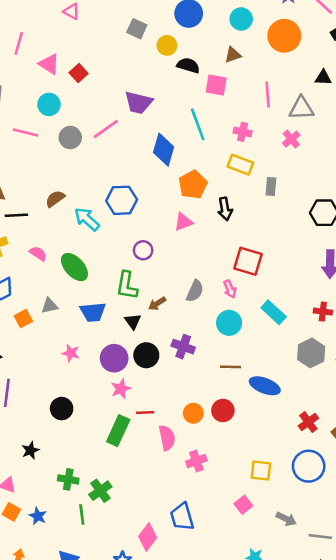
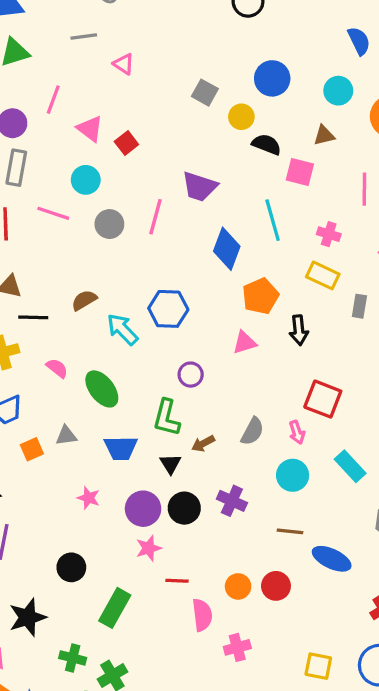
pink line: (106, 129) -> (155, 217), turned -44
green rectangle: (118, 431) -> (115, 608), moved
black star: (30, 450) -> (28, 617), size x1.6

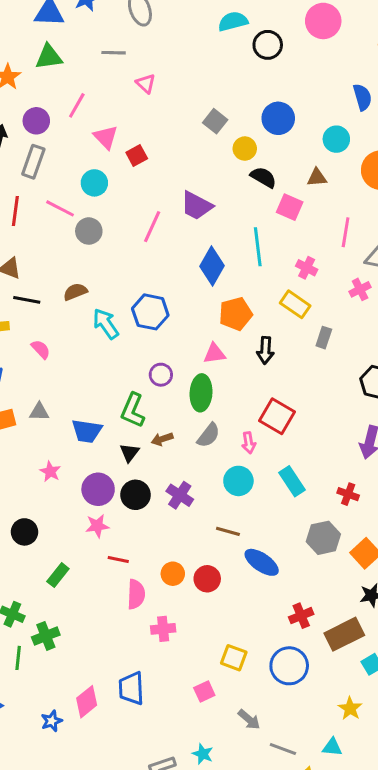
gray circle: (109, 224) -> (89, 231), moved
green ellipse: (102, 389) -> (201, 393), moved, turned 32
green rectangle: (115, 608) -> (58, 575), size x0.7

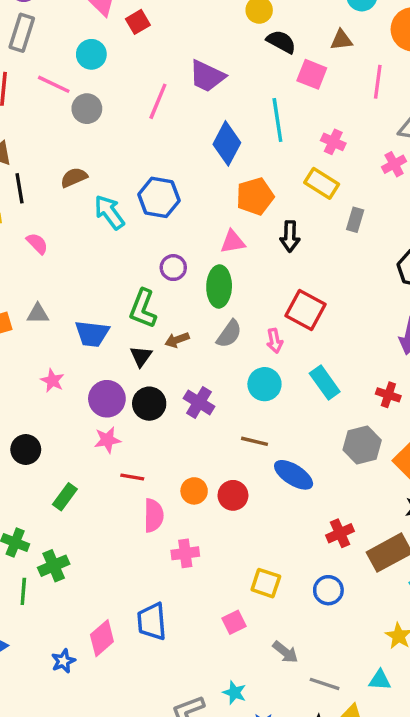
pink line: (346, 232) -> (378, 82), moved
black line: (27, 300) -> (20, 188), turned 72
blue circle: (289, 666) -> (328, 590), size x0.7

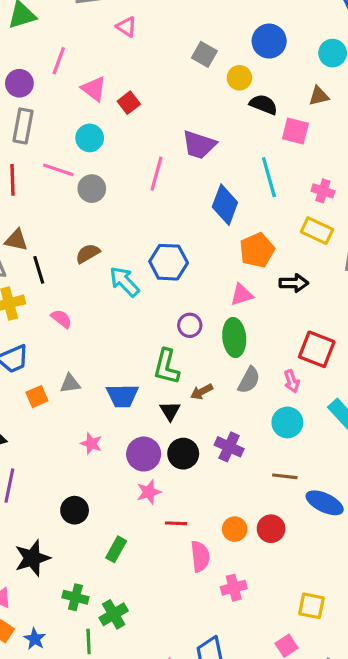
black arrow: (290, 236) -> (294, 283), turned -84

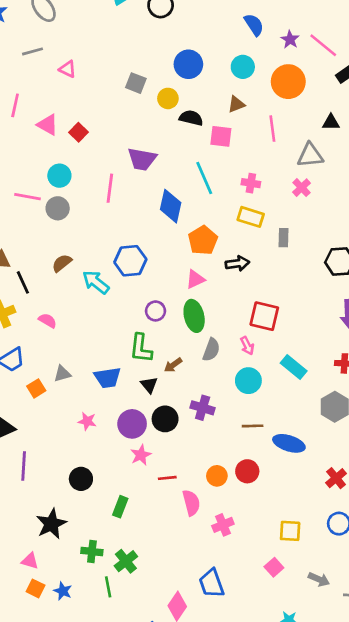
cyan circle: (90, 138) -> (59, 176), moved

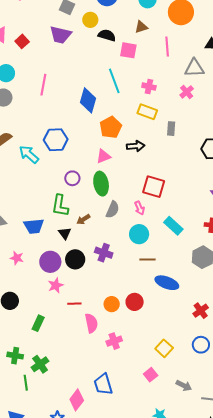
purple trapezoid: (142, 159) -> (61, 35), moved
brown line: (253, 426) -> (148, 259), moved
yellow square: (290, 531) -> (164, 348), turned 36

